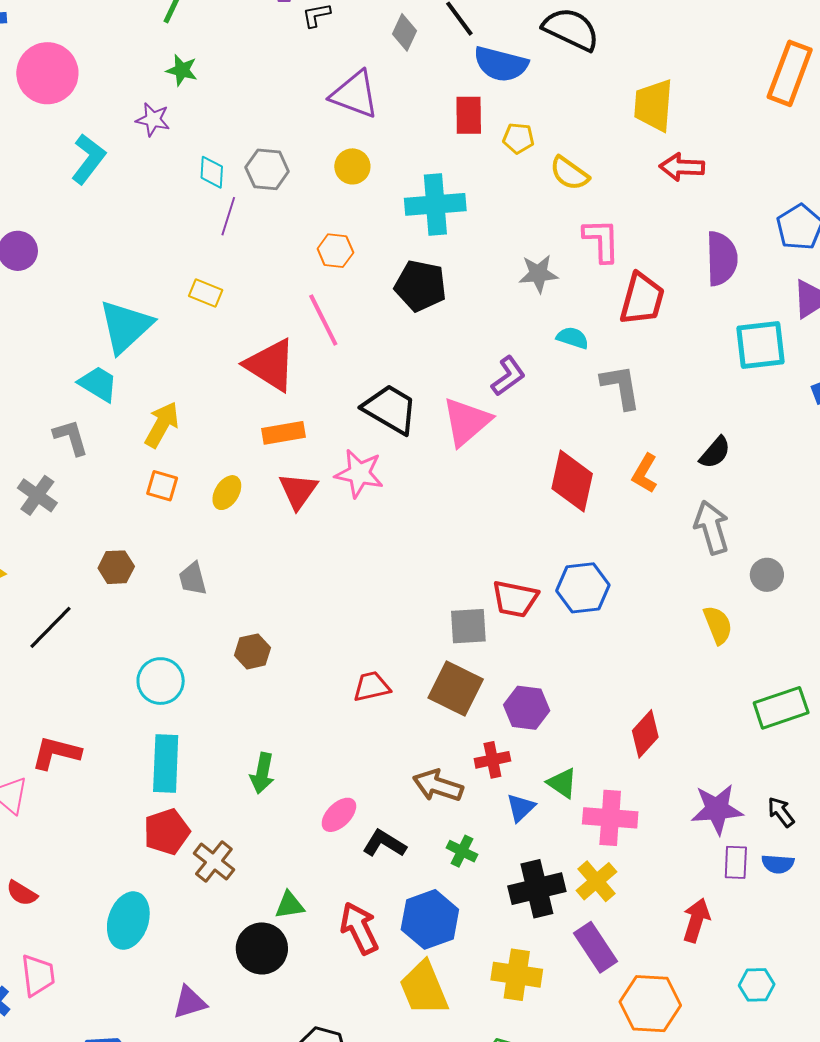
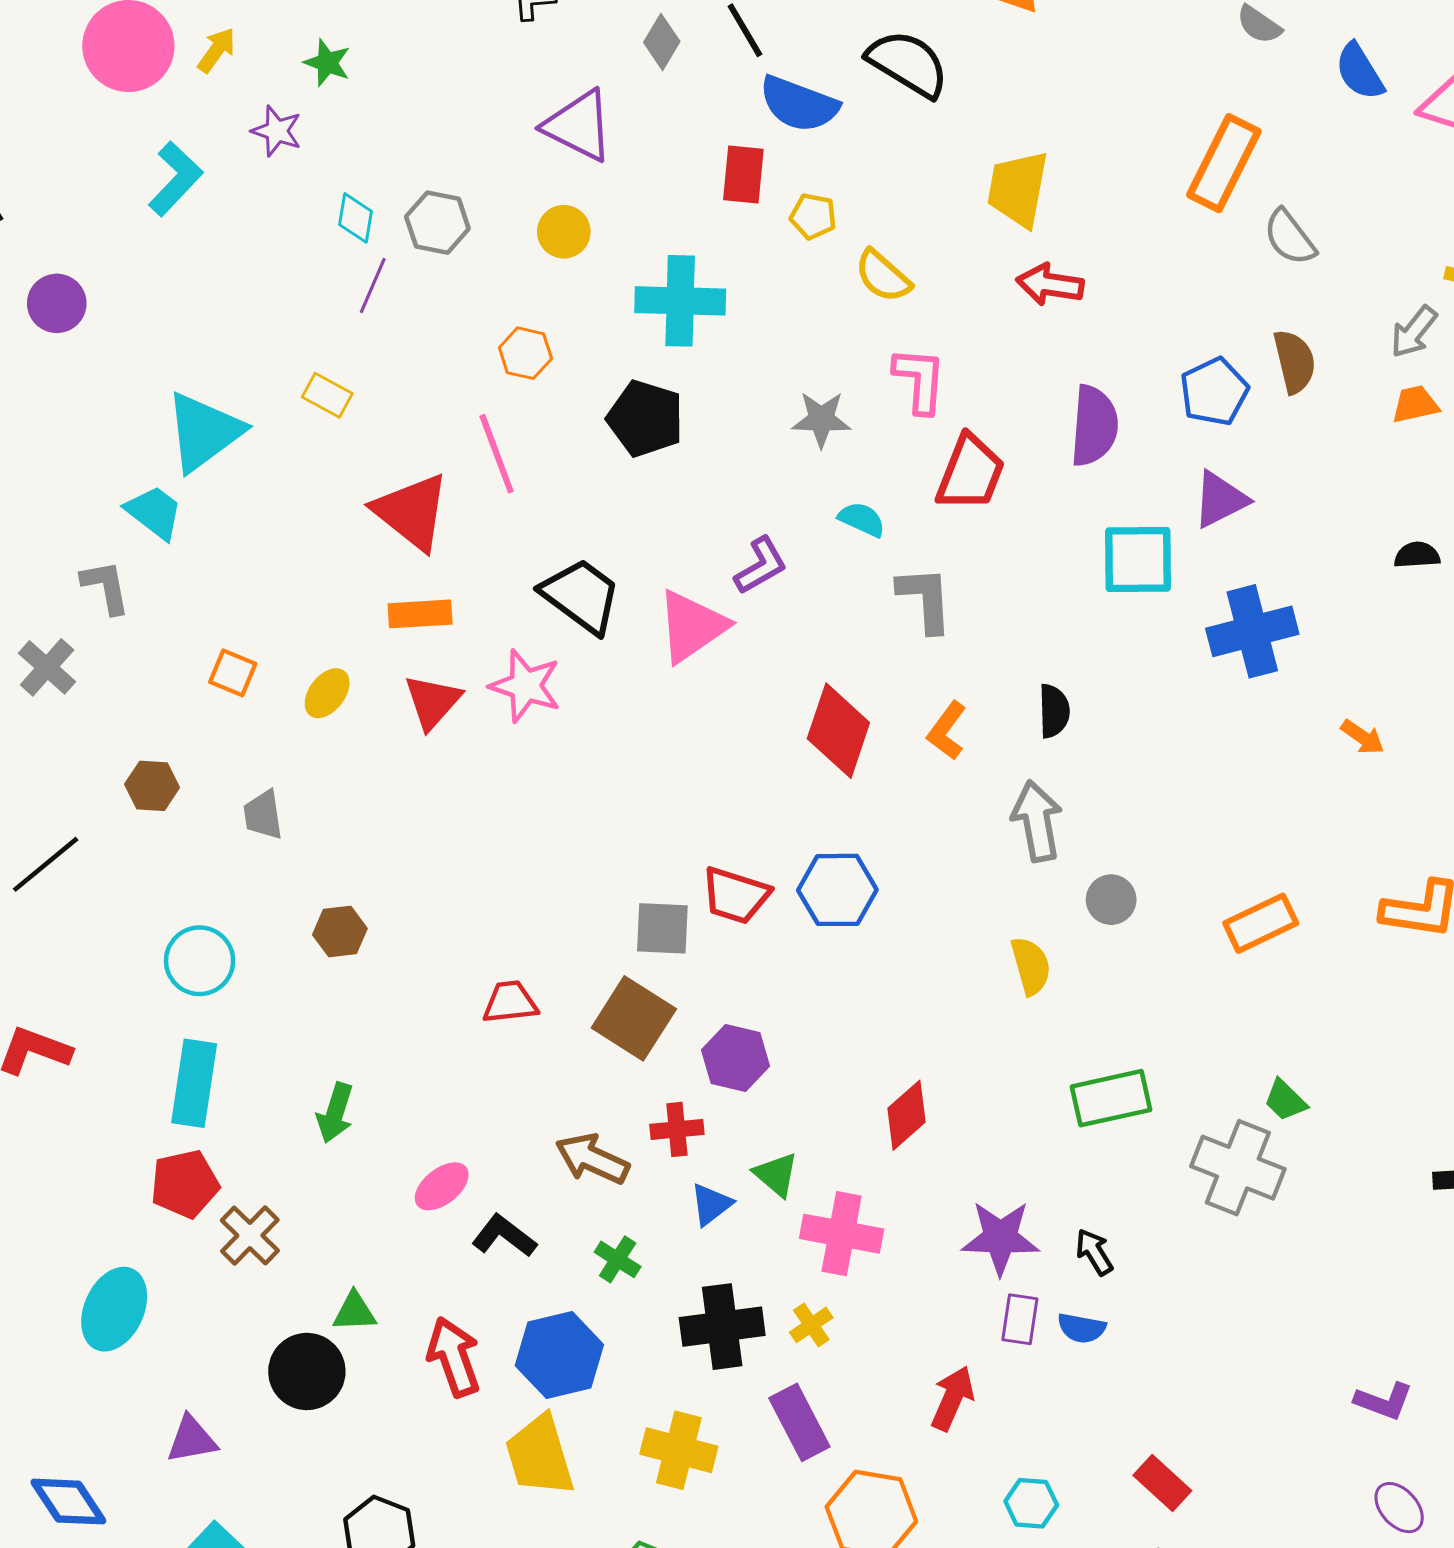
yellow arrow: (162, 425) -> (216, 50), moved, size x0.7
black semicircle: (715, 452) -> (1054, 711), turned -48
yellow cross: (596, 881) -> (811, 1325), size x0.7

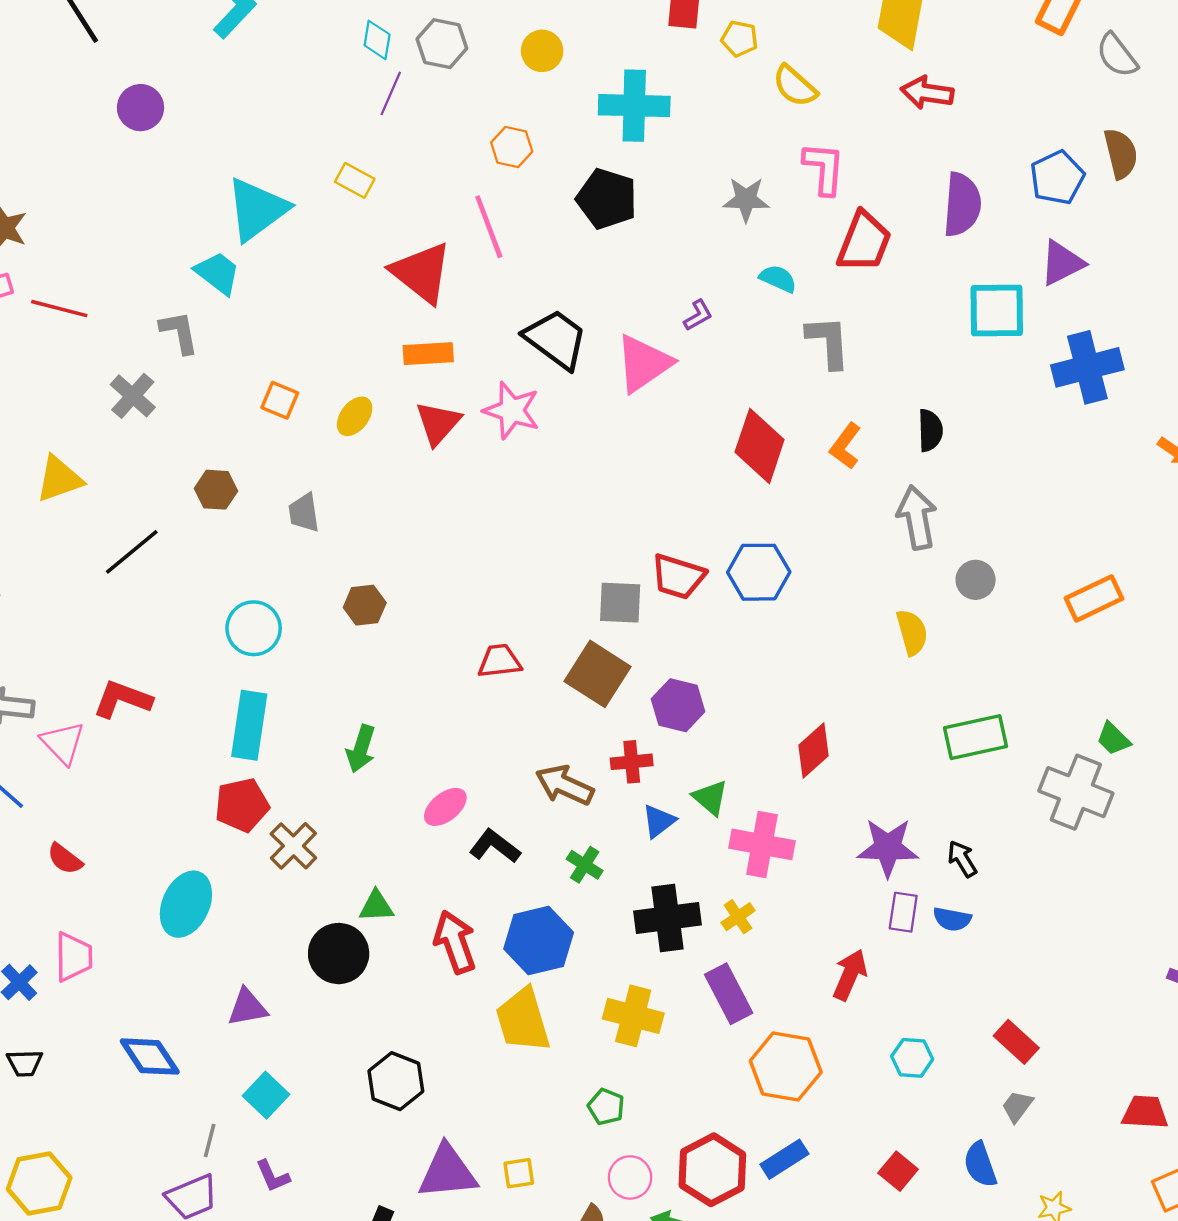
purple L-shape: (761, 566) -> (698, 315), size x0.7

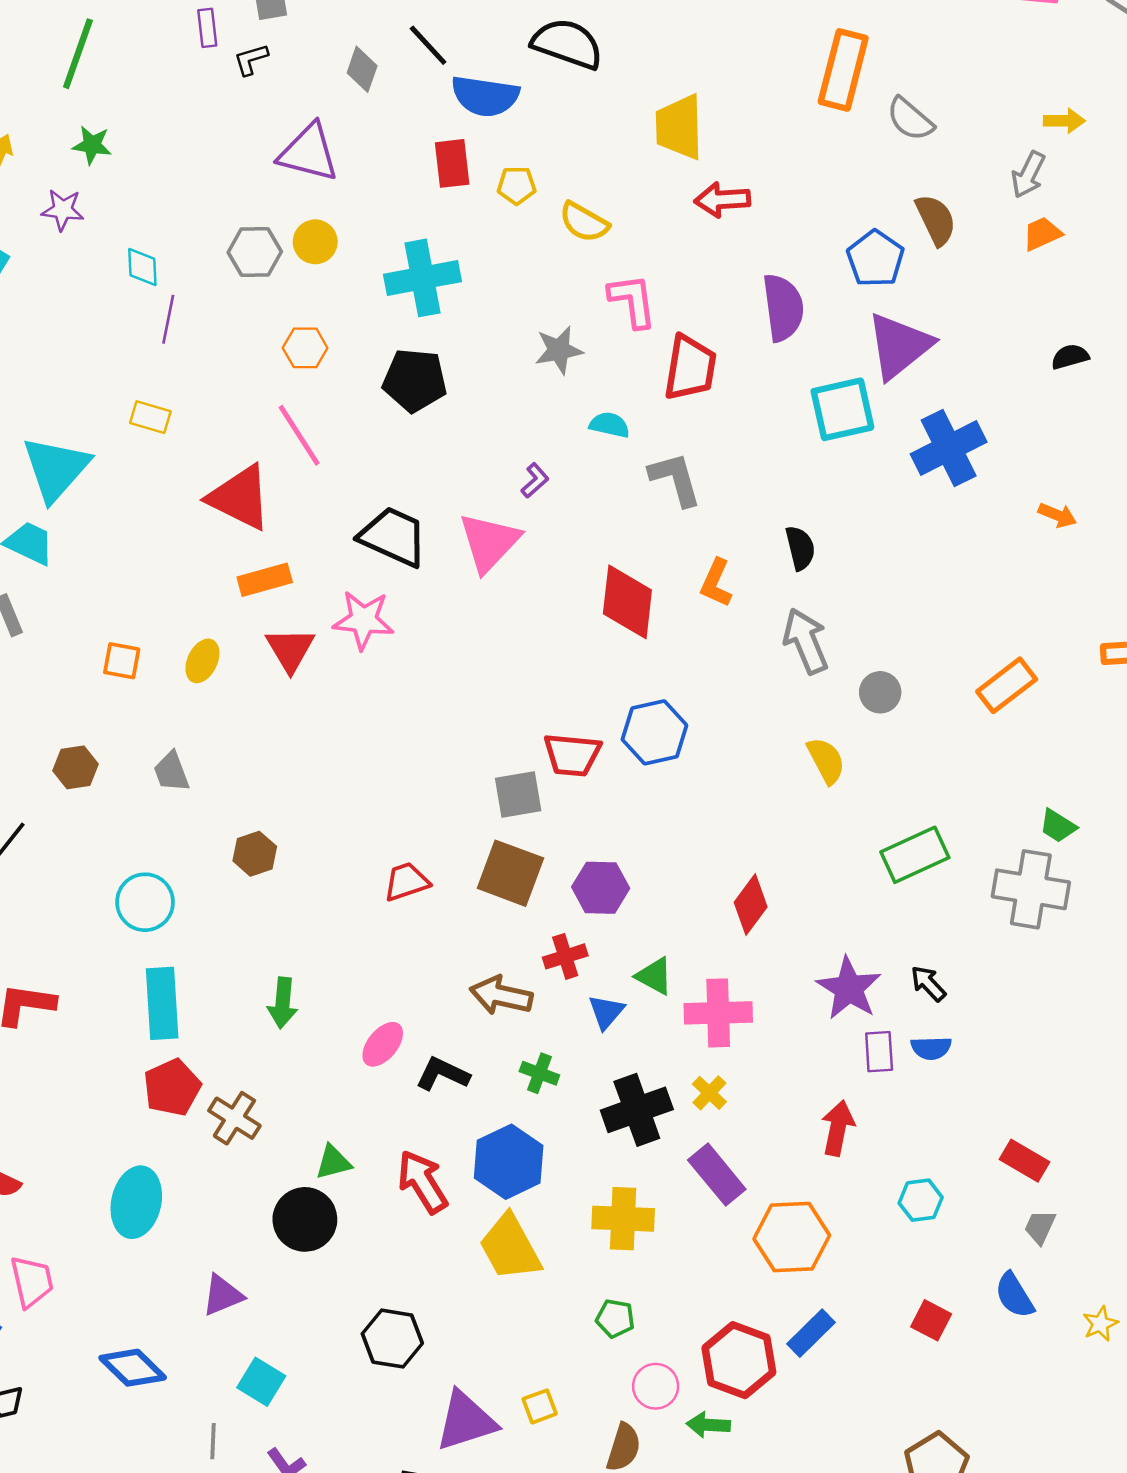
gray hexagon: (442, 44) -> (255, 252), moved
purple triangle: (1062, 263) -> (899, 346), size x1.4
purple star: (888, 848) -> (849, 988), turned -30

